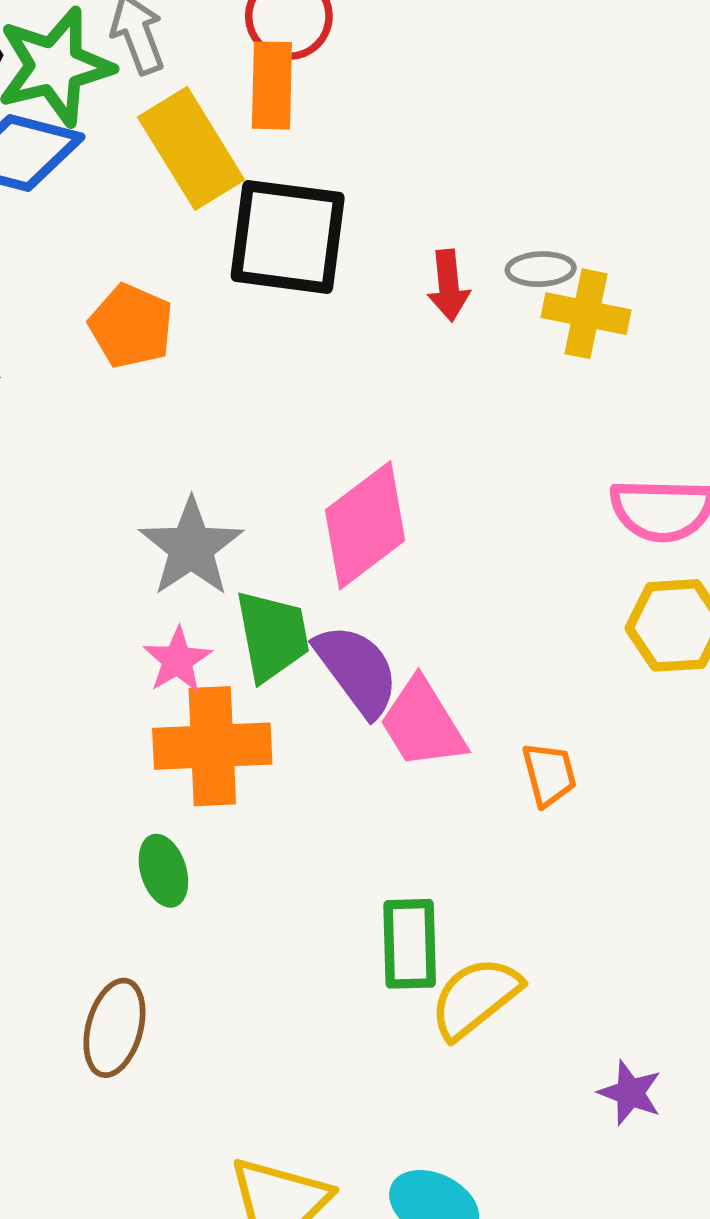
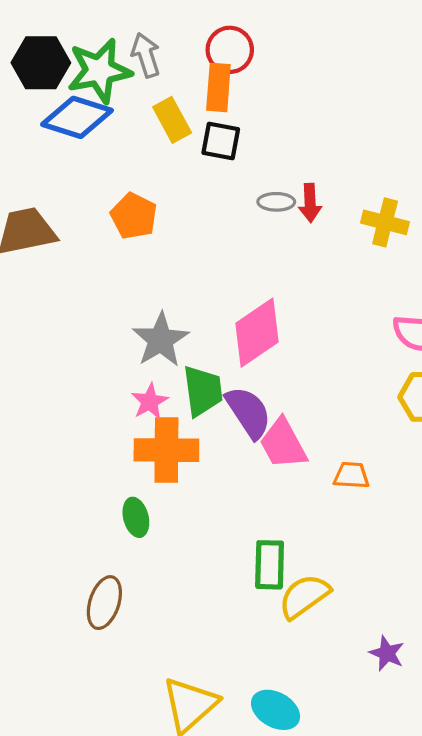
yellow rectangle: (191, 148) -> (172, 120), size x0.7
black square: (288, 237) -> (221, 141), moved, size x0.6
gray ellipse: (541, 269) -> (276, 202), moved
orange trapezoid: (549, 774) -> (351, 475), turned -75

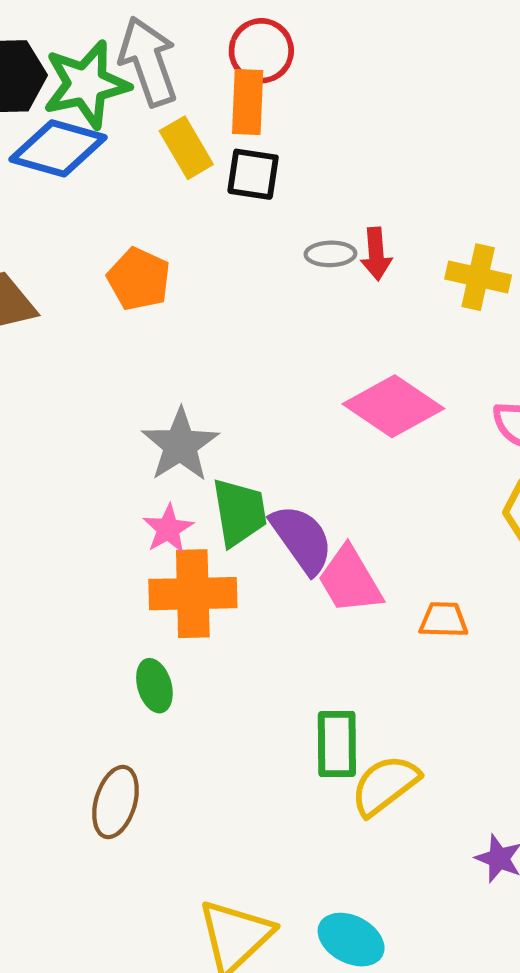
gray arrow: (146, 55) -> (148, 61), size x1.5
pink diamond: (257, 333) -> (393, 406), moved, turned 70

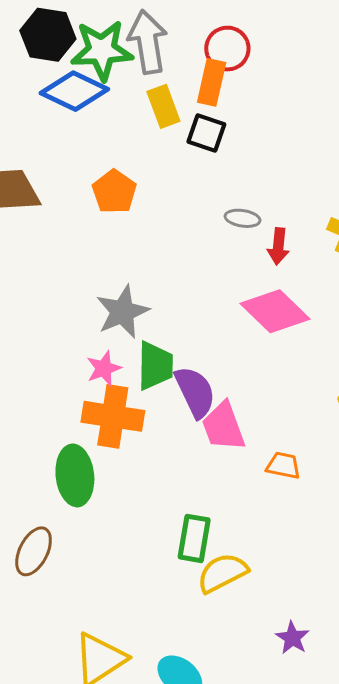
gray ellipse: (330, 254) -> (243, 218), moved
red arrow: (376, 254) -> (278, 246), moved
green ellipse: (154, 686) -> (75, 475), size x1.6

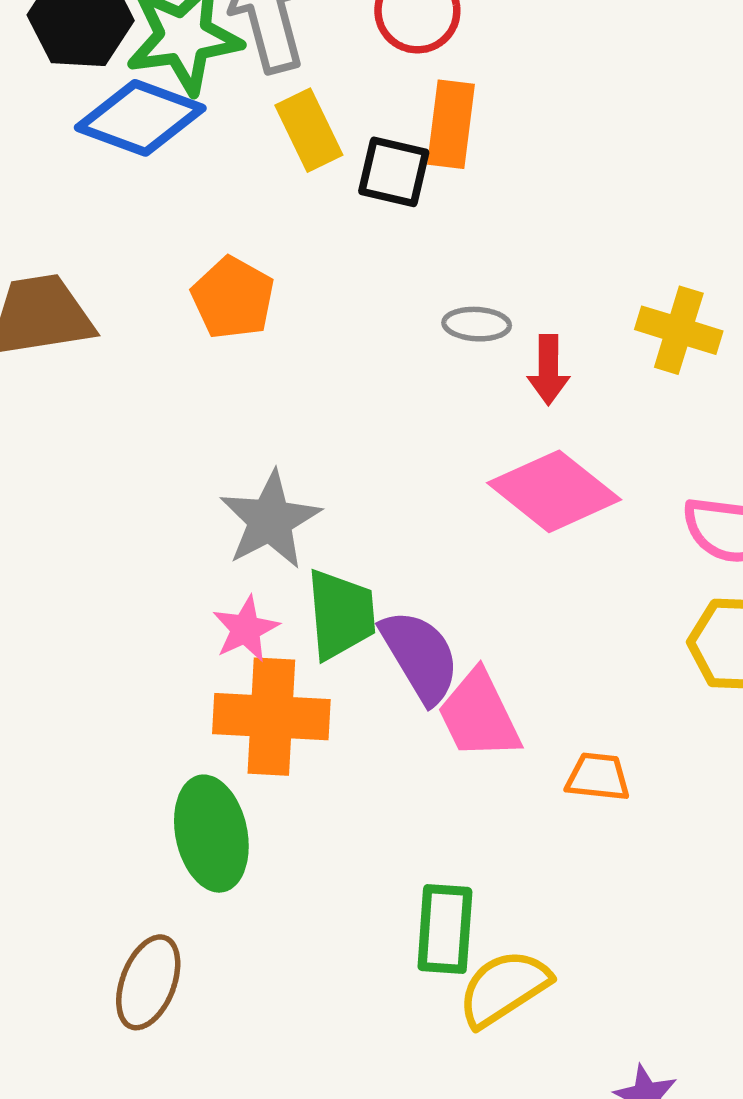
orange rectangle: (212, 82) -> (451, 124), moved

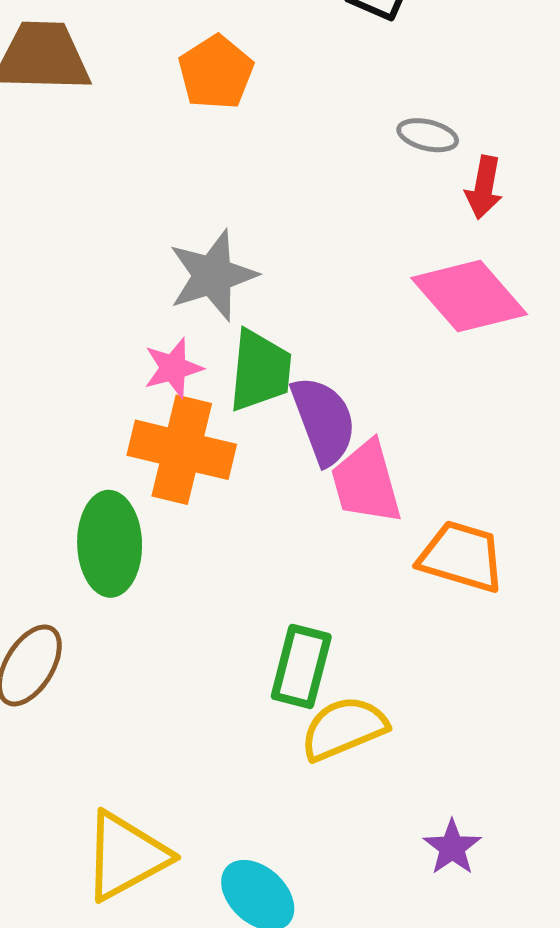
orange trapezoid: (598, 777) -> (462, 556), size x1.5

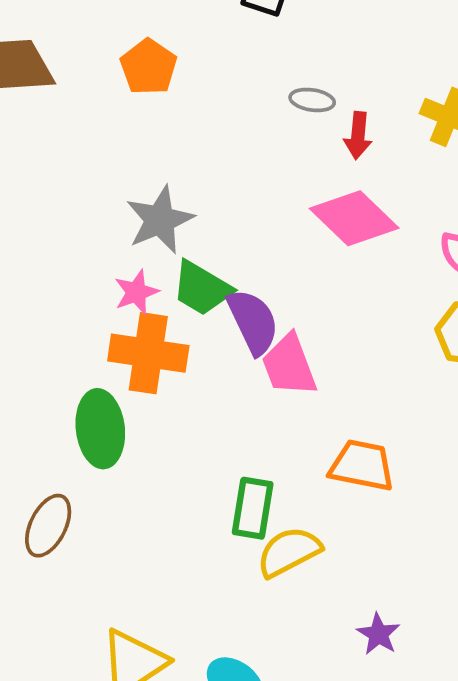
green trapezoid: (260, 371) -> (202, 288), turned 120
orange trapezoid: (462, 556) -> (362, 465), moved

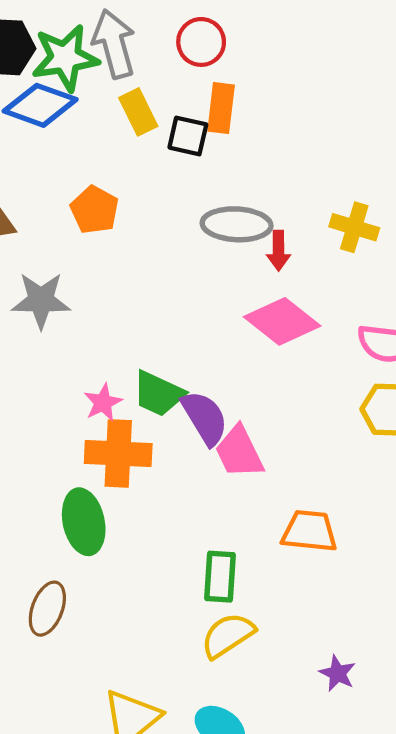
gray ellipse: (312, 100) -> (237, 224), size x1.8
gray star: (160, 220) -> (41, 300), moved, turned 30
yellow semicircle: (289, 552) -> (228, 635), moved

